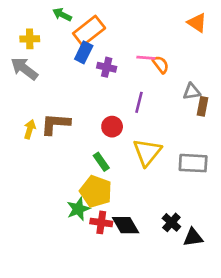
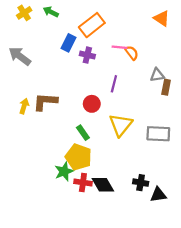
orange rectangle: (89, 31) -> (92, 25), moved
yellow cross: (30, 39) -> (24, 13), moved, turned -32
black cross: (171, 222) -> (141, 183), turned -32

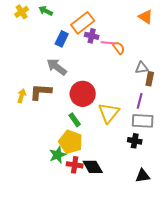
purple cross: (87, 55) -> (92, 36), moved
gray arrow: (20, 56) -> (57, 67), moved
purple line: (114, 84) -> (140, 101), moved
red circle: (92, 104) -> (83, 94), size x1.6
black cross: (141, 183) -> (135, 141), moved

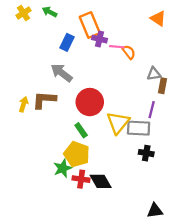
orange rectangle: (83, 23) -> (90, 25), turned -75
gray rectangle: (143, 121) -> (139, 128), moved
black triangle: (143, 176) -> (155, 211), moved

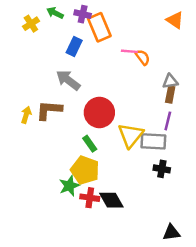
yellow cross: (24, 13) -> (31, 24), moved
purple cross: (100, 39) -> (83, 14), moved
brown rectangle: (162, 86) -> (170, 94), moved

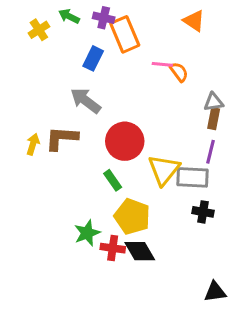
orange triangle: (175, 20) -> (194, 21), moved
yellow pentagon: (85, 170) -> (132, 216), moved

